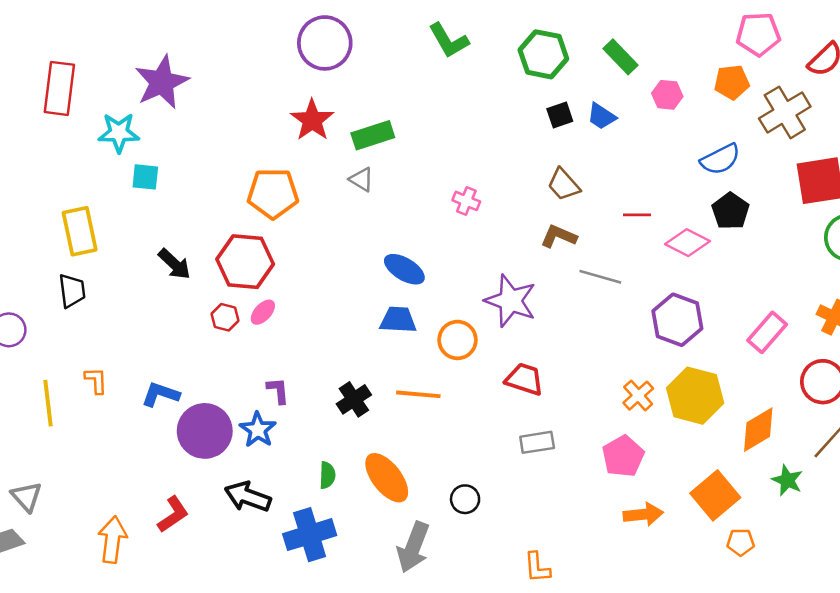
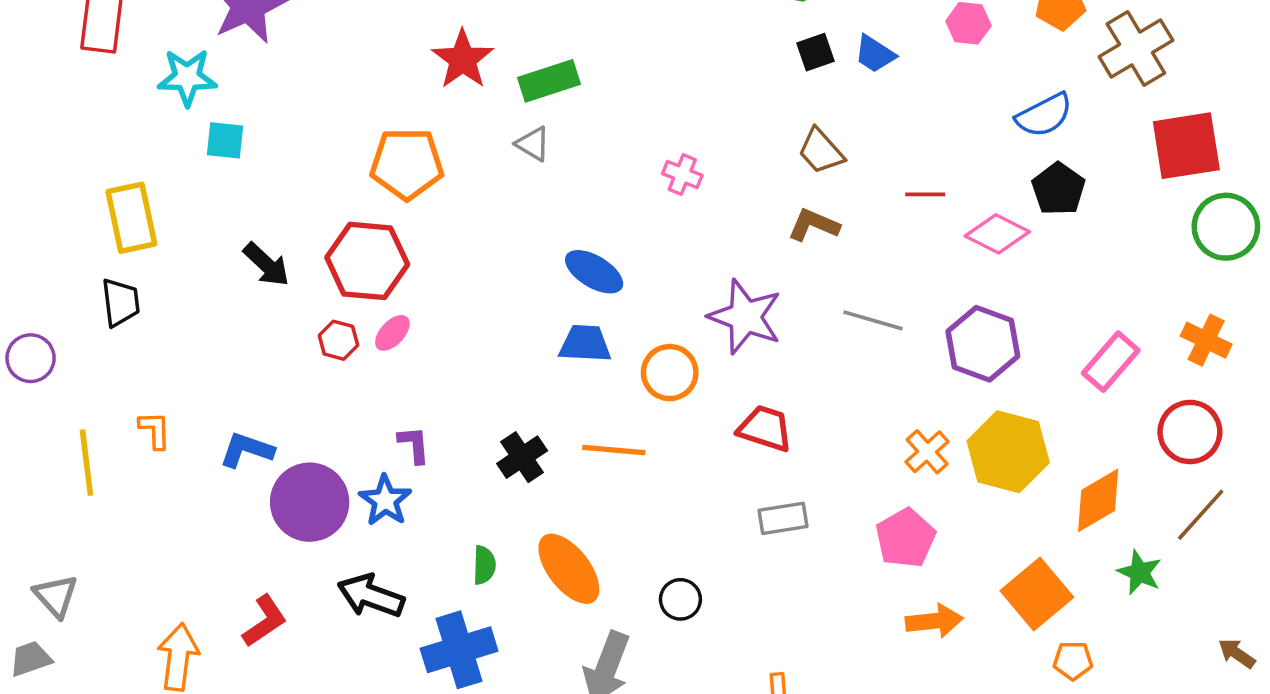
gray line: (600, 277) -> (873, 320), moved

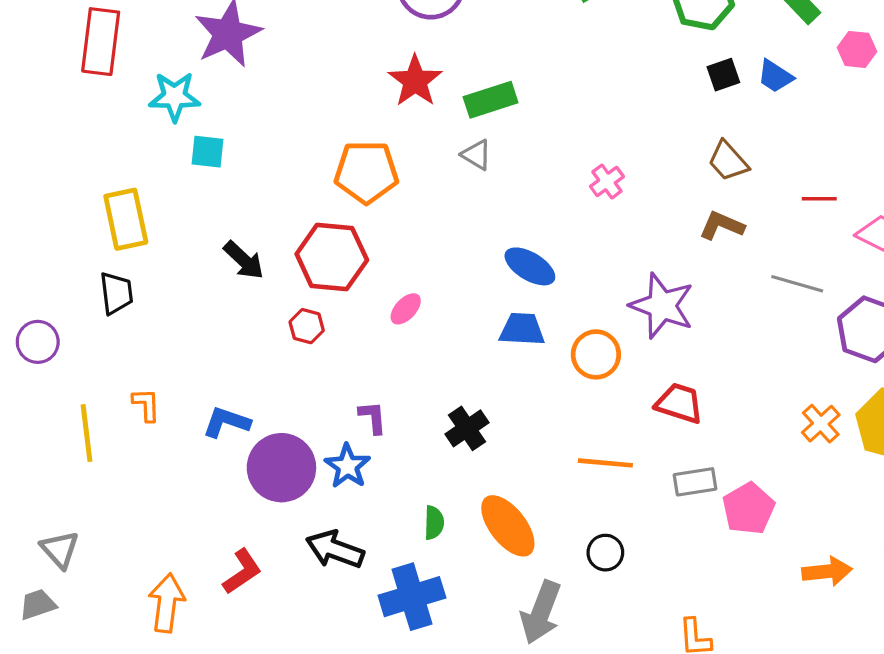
pink cross: (682, 175) -> (607, 182), turned 32
gray line: (873, 320) -> (797, 284), moved
pink ellipse: (392, 333) -> (406, 309), moved
orange line: (614, 450) -> (605, 463), moved
pink pentagon: (905, 538) -> (748, 509), moved

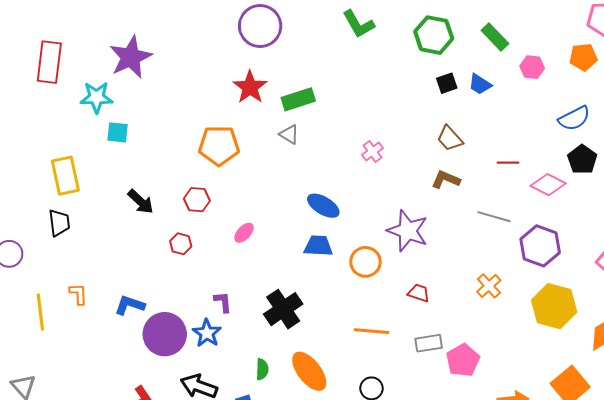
red hexagon: (332, 257) -> (197, 200), size x0.6
red trapezoid: (679, 403) -> (419, 293), size x0.7
orange cross: (821, 424) -> (489, 286), moved
black cross: (467, 428) -> (283, 309), size x1.4

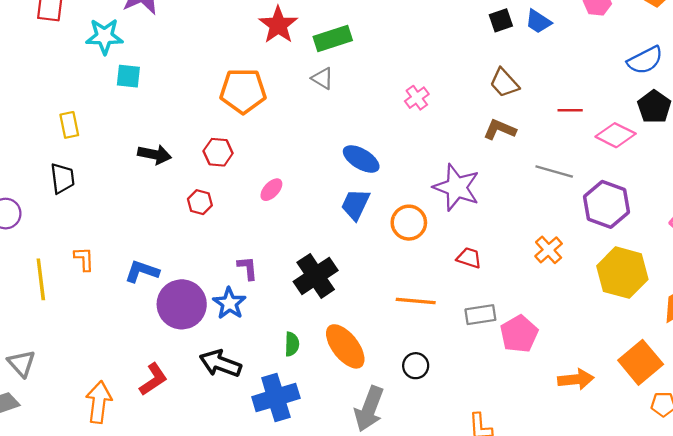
yellow rectangle: (65, 176) -> (69, 125), size x0.6
black arrow: (141, 202) -> (154, 154), turned -32
blue trapezoid: (318, 246) -> (355, 204), turned -68

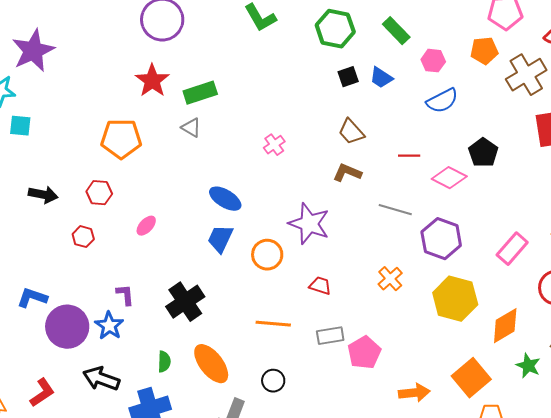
blue semicircle: (645, 60) -> (442, 101), moved

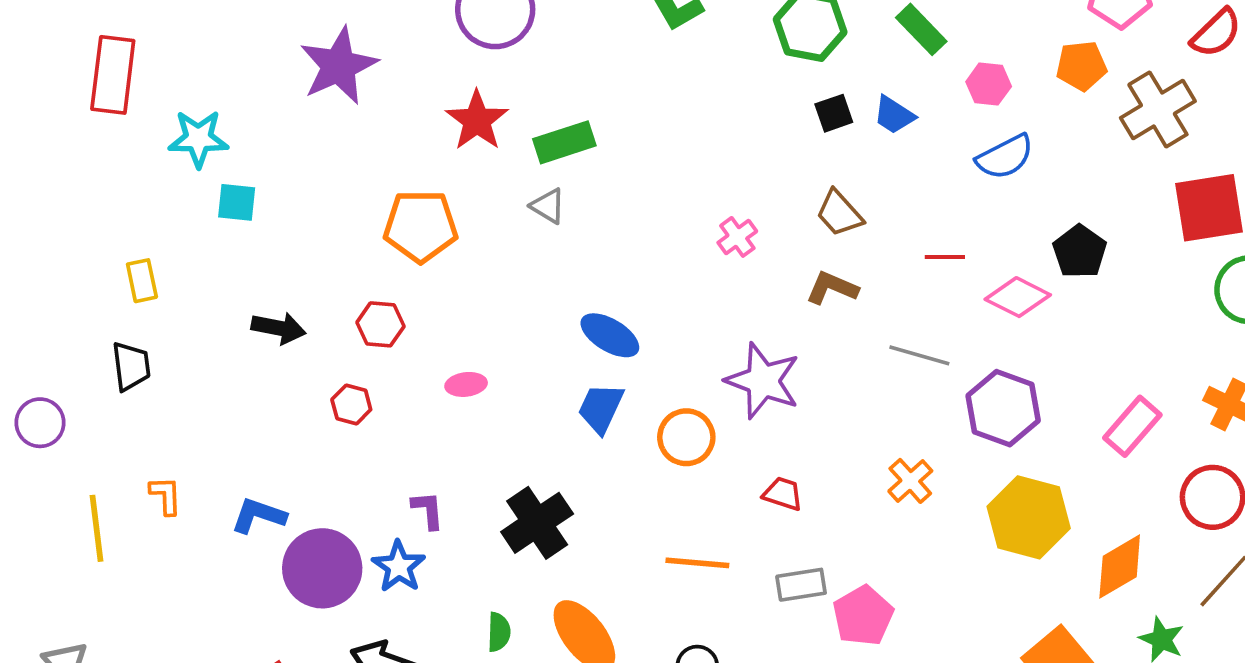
purple star: (33, 51) -> (339, 66), moved
pink cross: (274, 145) -> (737, 237), moved
pink ellipse: (146, 226) -> (466, 384), turned 40

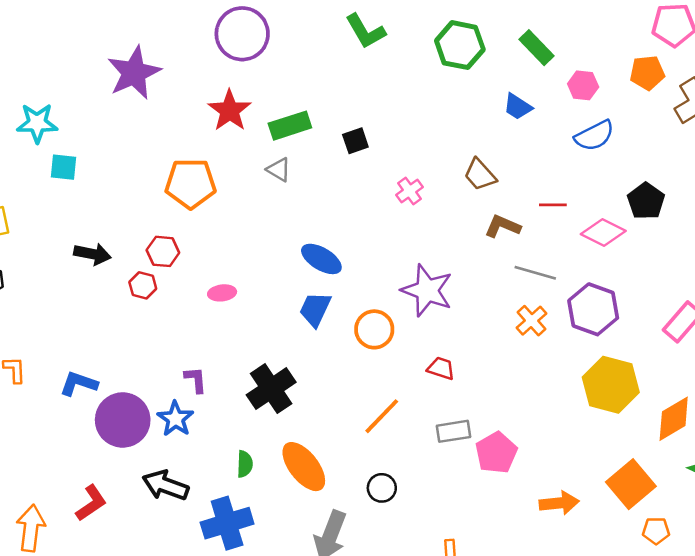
black square: (834, 113) -> (355, 141), moved
brown L-shape: (832, 288) -> (503, 226), moved
red hexagon: (351, 404) -> (143, 285), moved
orange cross: (910, 481) -> (532, 321), moved
orange line: (697, 563) -> (382, 416), turned -51

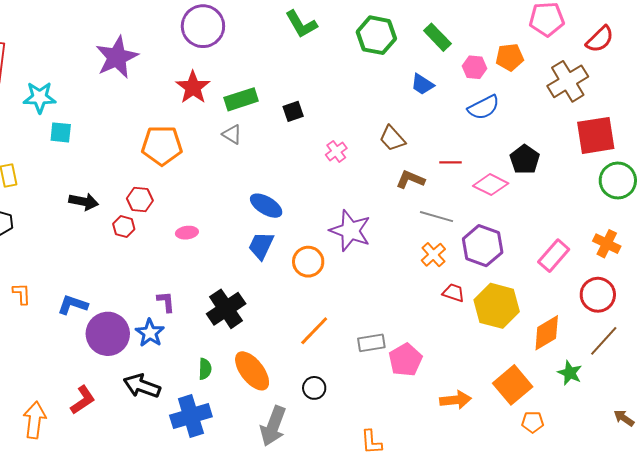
orange pentagon: (647, 73) -> (510, 57), moved
red trapezoid: (441, 368) -> (453, 293), moved

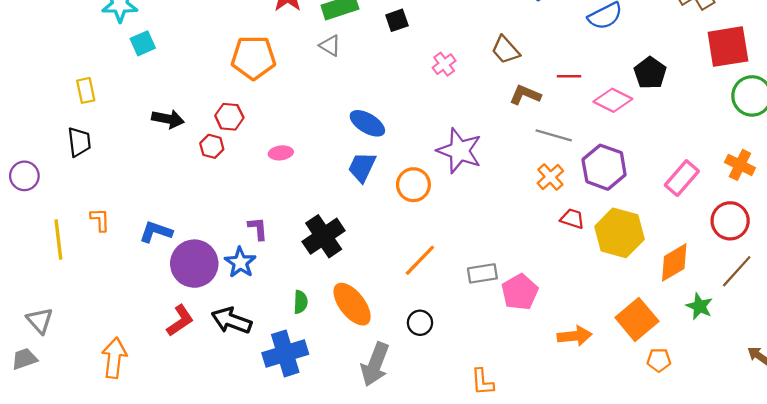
cyan square: (61, 132) -> (143, 43), turned -30
red L-shape: (83, 400) -> (180, 321), moved

